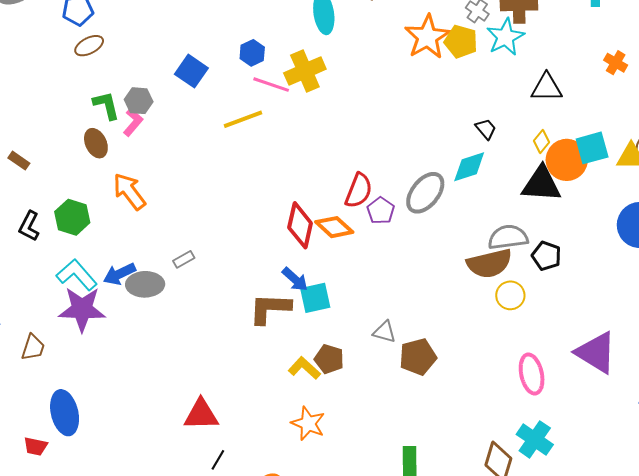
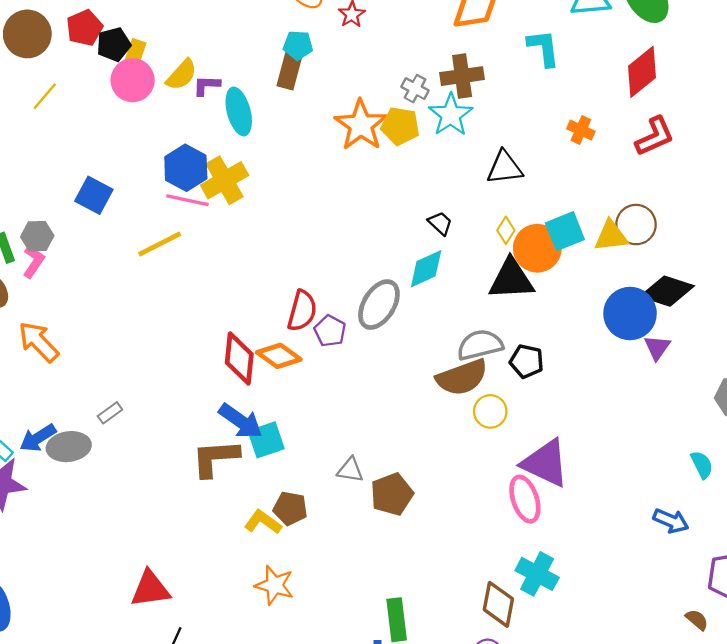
blue hexagon: (252, 53) -> (186, 168), moved, size x1.5
blue arrow: (295, 279) -> (240, 421), size x1.4
purple triangle: (596, 352) -> (545, 463), moved

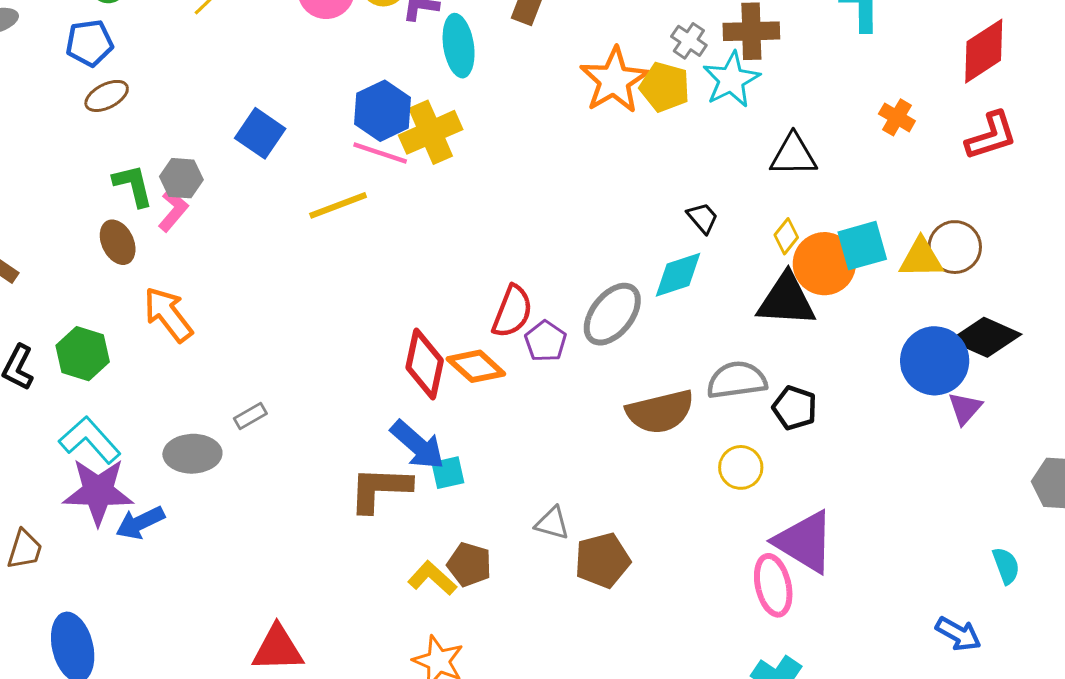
brown semicircle: (462, 377) -> (660, 412), moved
blue arrow: (38, 438) -> (140, 523), moved
cyan square: (266, 440) -> (448, 473), size x0.7

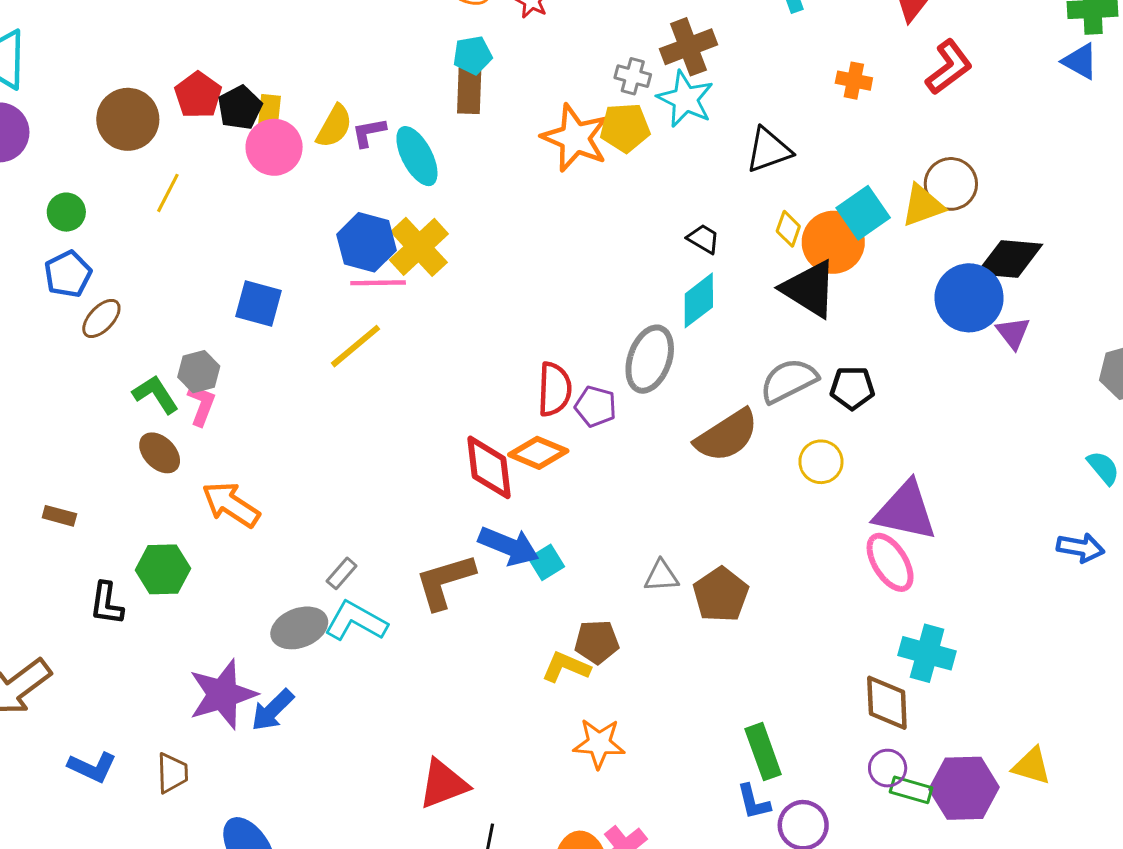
black triangle: (786, 300) -> (809, 289), turned 48
cyan L-shape: (90, 440) -> (356, 621), moved
brown L-shape: (380, 489) -> (445, 581), moved

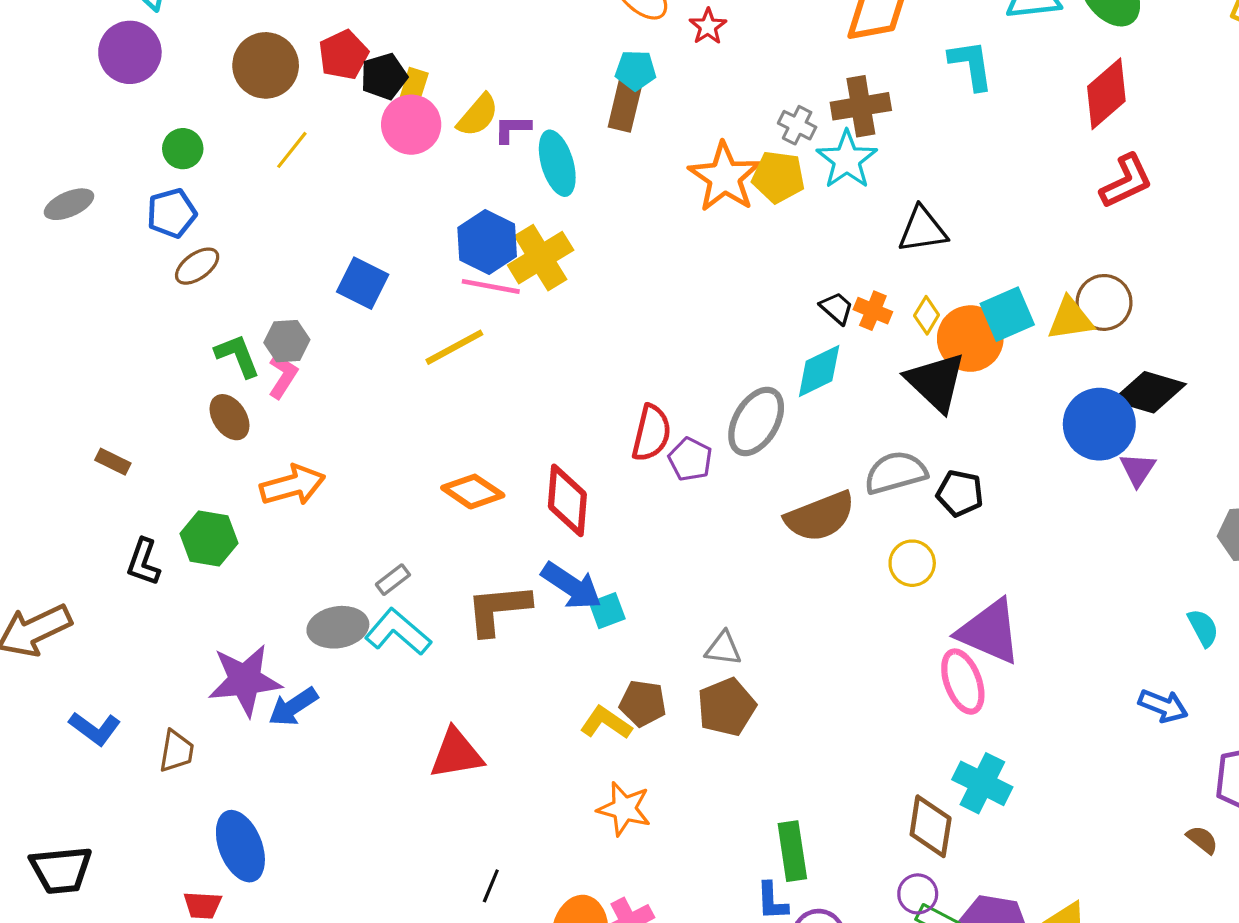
orange cross: (854, 81) -> (873, 311), moved
orange diamond: (538, 453) -> (473, 492), moved
orange arrow: (231, 504) -> (293, 485), turned 120
brown pentagon: (721, 595) -> (726, 707), moved
red triangle: (443, 784) -> (456, 754), moved

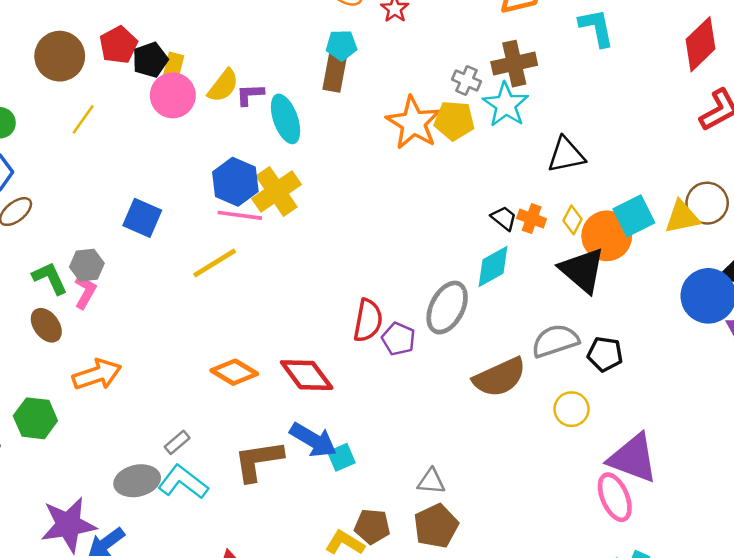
red diamond: (567, 500) -> (307, 375), turned -38

